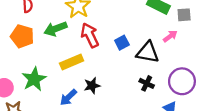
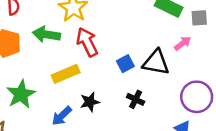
green arrow: (55, 29) -> (46, 34), turned 30
blue square: (122, 43) -> (125, 64), moved
black cross: (147, 83) -> (136, 99), moved

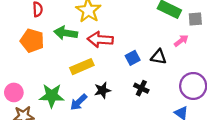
red arrow: (87, 42) -> (100, 40), turned -60
black triangle: (156, 62) -> (159, 57), size x0.7
green star: (21, 94) -> (52, 96), moved, turned 30

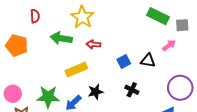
red arrow: (100, 40) -> (93, 44), size x0.6
orange pentagon: (32, 41) -> (17, 45), moved

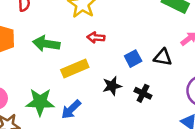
green arrow: (61, 38) -> (46, 44), moved
black star: (95, 92) -> (112, 86), moved

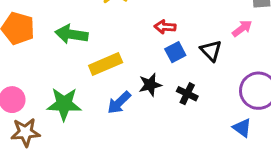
red arrow: (96, 37) -> (165, 27), moved
black triangle: (163, 57) -> (211, 51), turned 36
blue arrow: (71, 109) -> (119, 103), moved

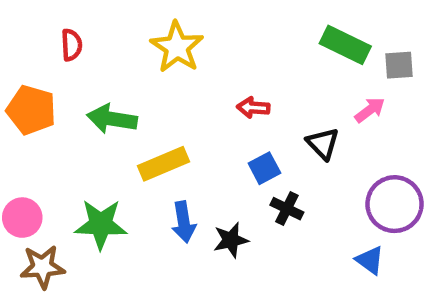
blue square: (175, 52) -> (264, 168), moved
black star: (150, 85) -> (231, 240), moved
blue arrow: (119, 103) -> (184, 222), turned -55

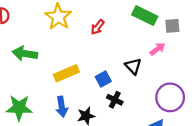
red arrow: (253, 108) -> (97, 27), moved, turned -56
yellow rectangle: (164, 164) -> (66, 73), moved

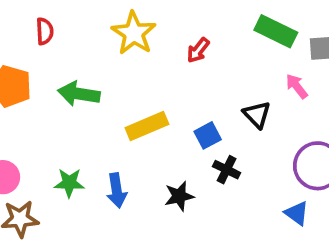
pink arrow: (157, 49) -> (297, 86), turned -91
blue arrow: (62, 107) -> (117, 190), moved
green star: (19, 108) -> (69, 183), size x0.7

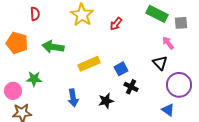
black triangle: (257, 115) -> (160, 63), moved
green star: (69, 183) -> (34, 79), moved

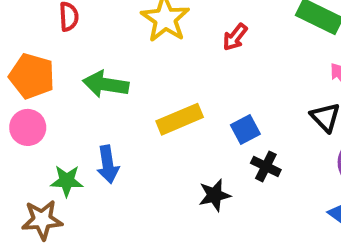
green star: (34, 79) -> (67, 181), moved
pink circle: (13, 91) -> (28, 127), moved
blue arrow: (73, 98) -> (108, 164), moved

